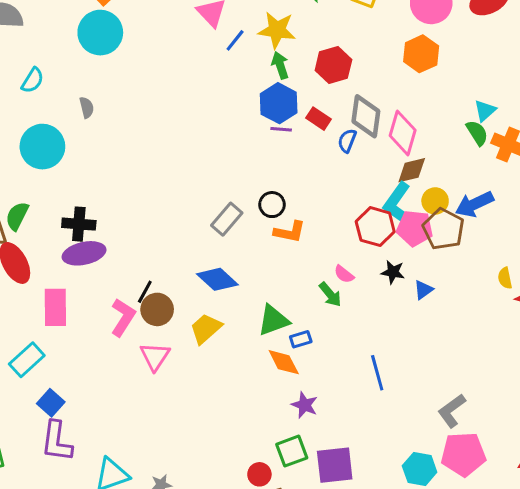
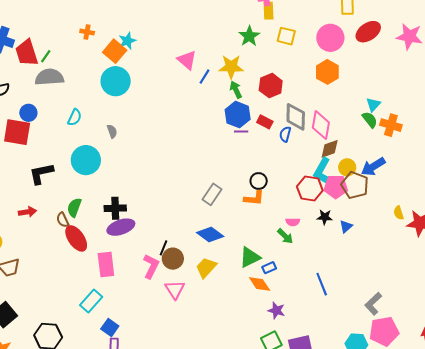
black circle: (272, 205) -> (259, 181), moved
pink semicircle: (344, 274) -> (293, 222), turned -32

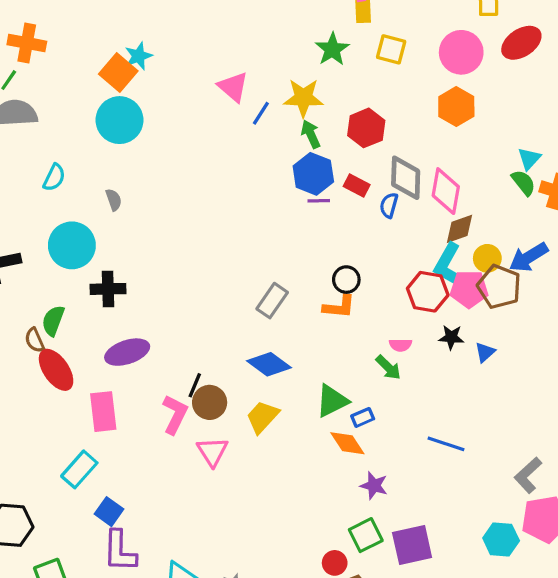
orange cross: (87, 32) -> (27, 43), moved, size x1.6
black cross: (115, 208) -> (108, 289), moved
blue line: (322, 284) -> (446, 444), turned -50

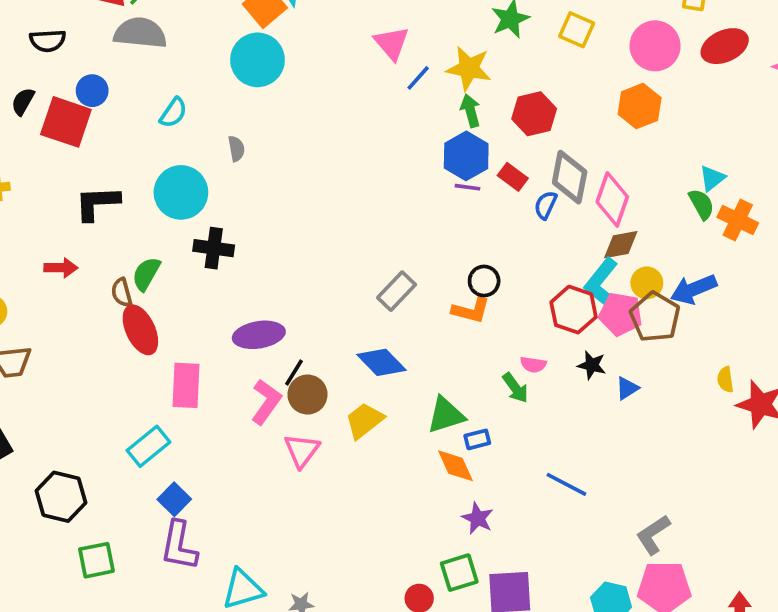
purple ellipse: (127, 352) -> (259, 335), moved

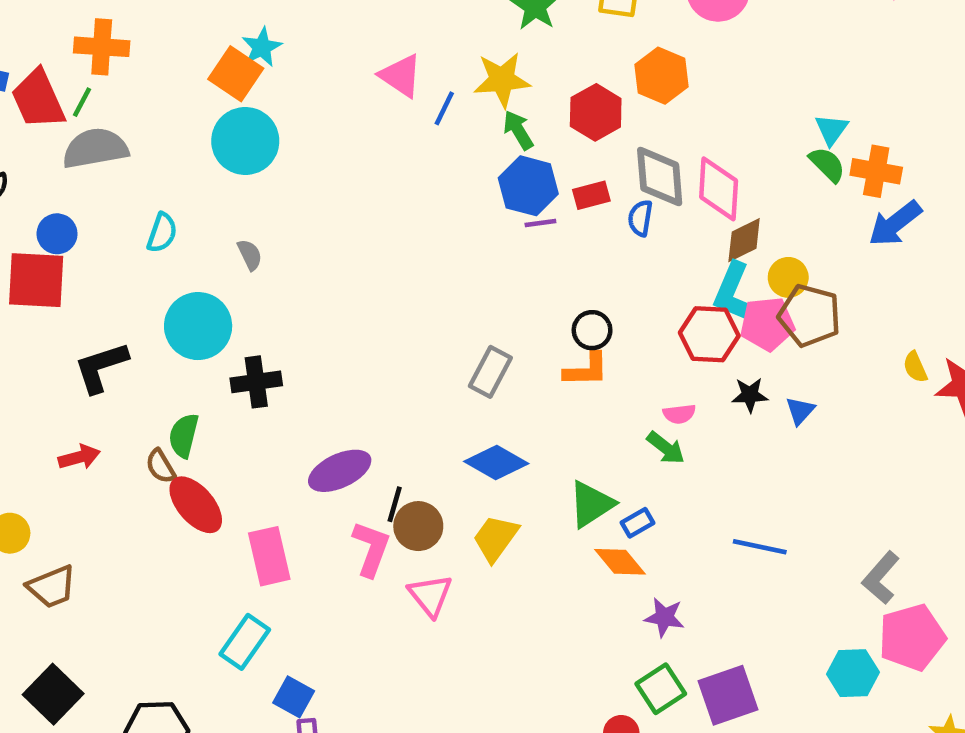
orange hexagon: (640, 106) -> (661, 76), moved
red rectangle: (513, 177) -> (591, 195), turned -36
blue arrow: (694, 289) -> (895, 224), moved

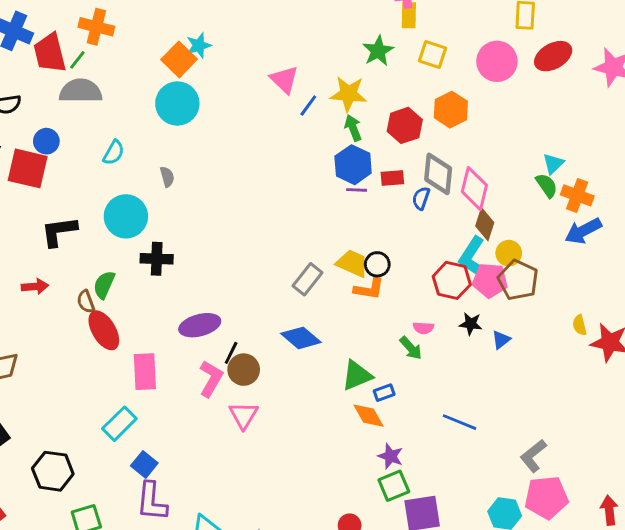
brown diamond: (744, 240) -> (485, 224), turned -56
yellow trapezoid: (495, 538) -> (352, 263), moved, turned 68
green square: (661, 689) -> (394, 486), moved

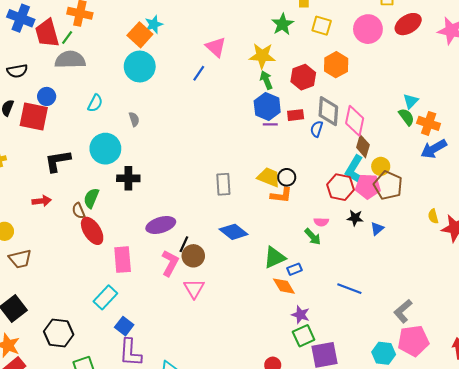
blue line: (308, 106) -> (199, 73), moved
gray rectangle: (307, 279) -> (223, 184), moved, turned -40

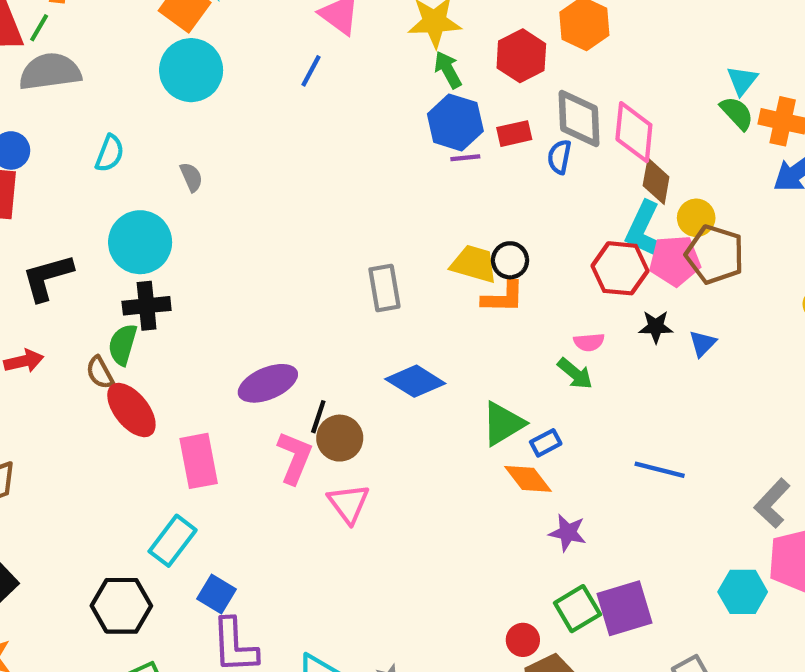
black cross: (128, 178) -> (147, 306), moved
black hexagon: (59, 333) -> (121, 606), moved
green square: (304, 336) -> (577, 609), moved

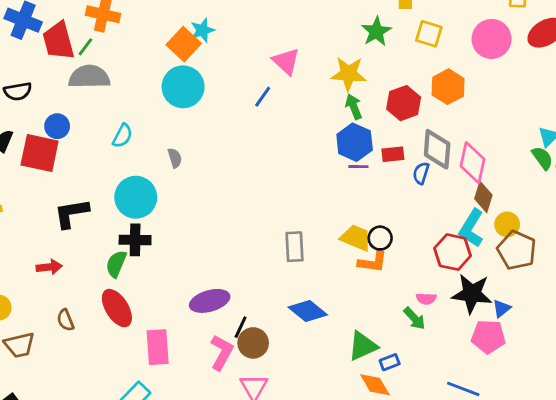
pink pentagon: (675, 261) -> (488, 337), moved
black star: (656, 327) -> (472, 294), size x1.8
brown semicircle: (100, 373) -> (65, 320), moved

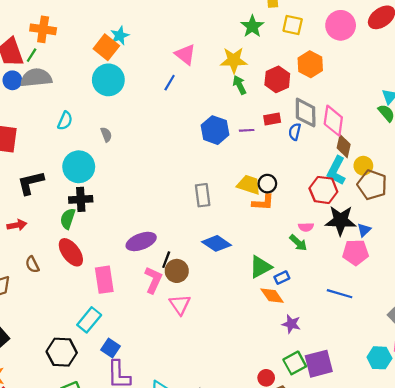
blue circle: (57, 126) -> (12, 80), moved
blue hexagon: (355, 142) -> (215, 130), moved

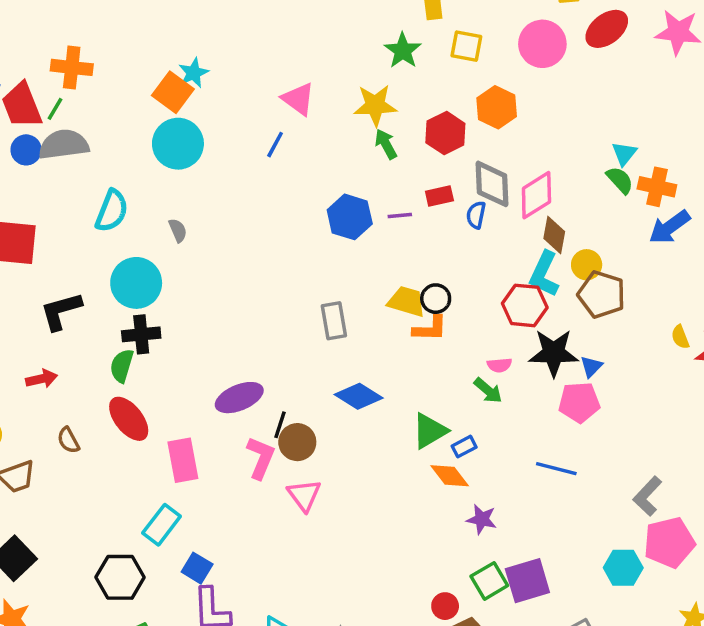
cyan semicircle: (65, 121) -> (112, 211), size x1.4
pink diamond: (333, 121) -> (536, 195), turned 52

